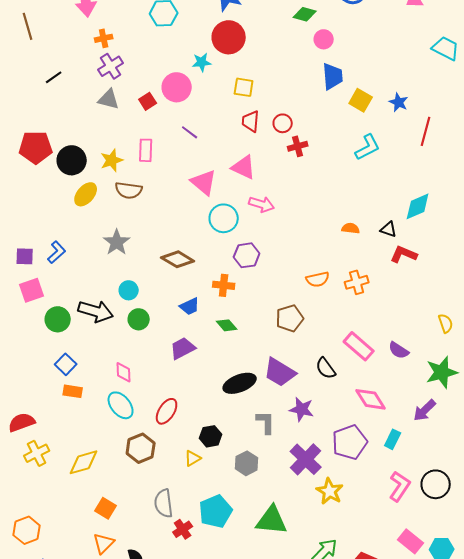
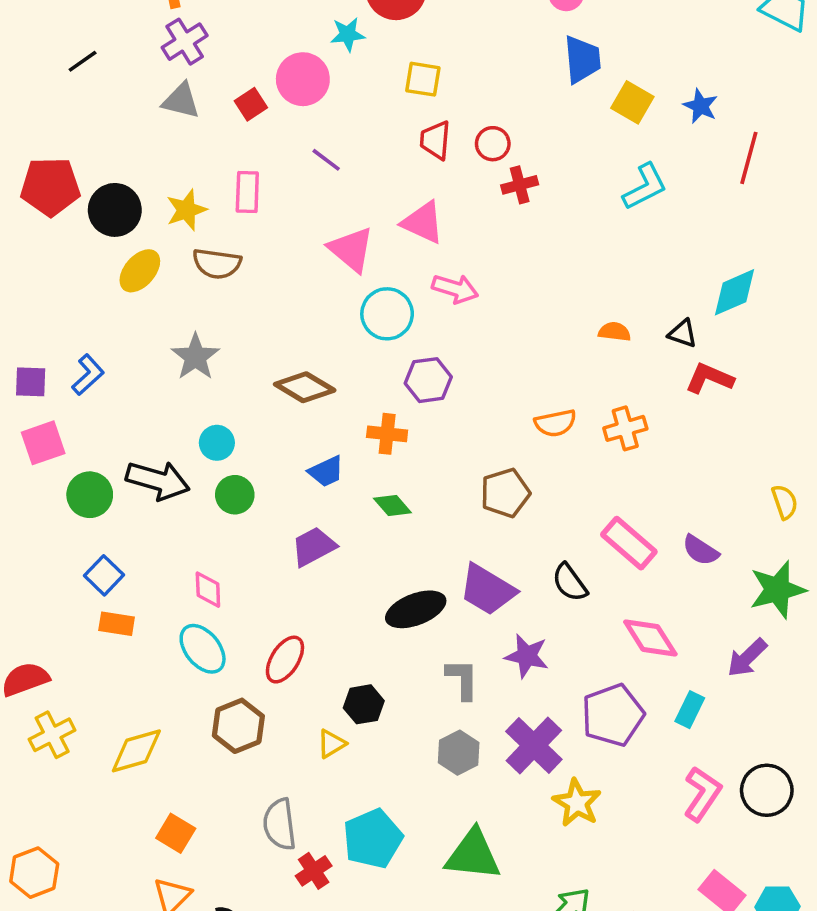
gray hexagon: (247, 463) -> (459, 753), moved

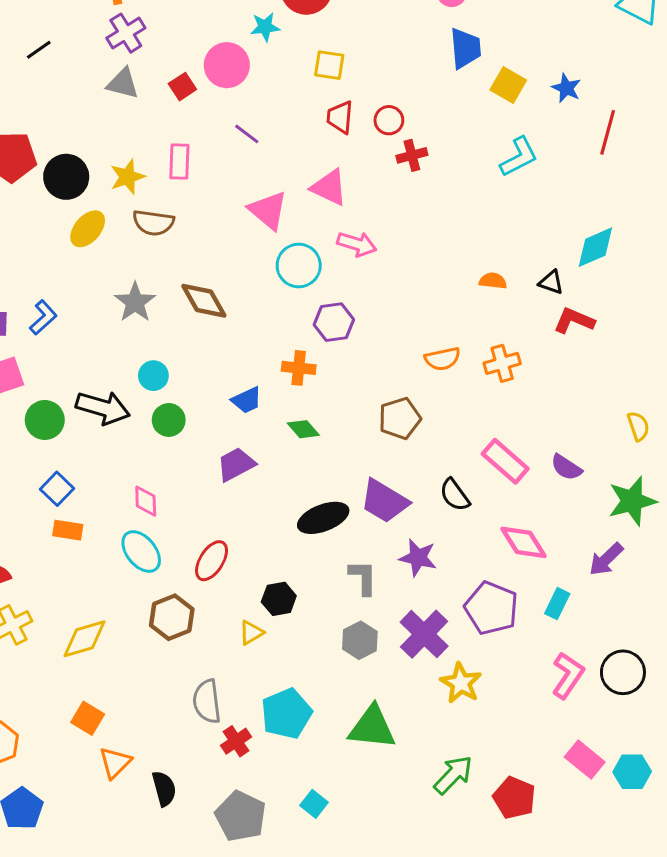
brown diamond: (305, 387) -> (204, 301), moved, turned 30
purple pentagon: (613, 715) -> (491, 608), turned -30
orange square: (176, 833) -> (88, 718), moved

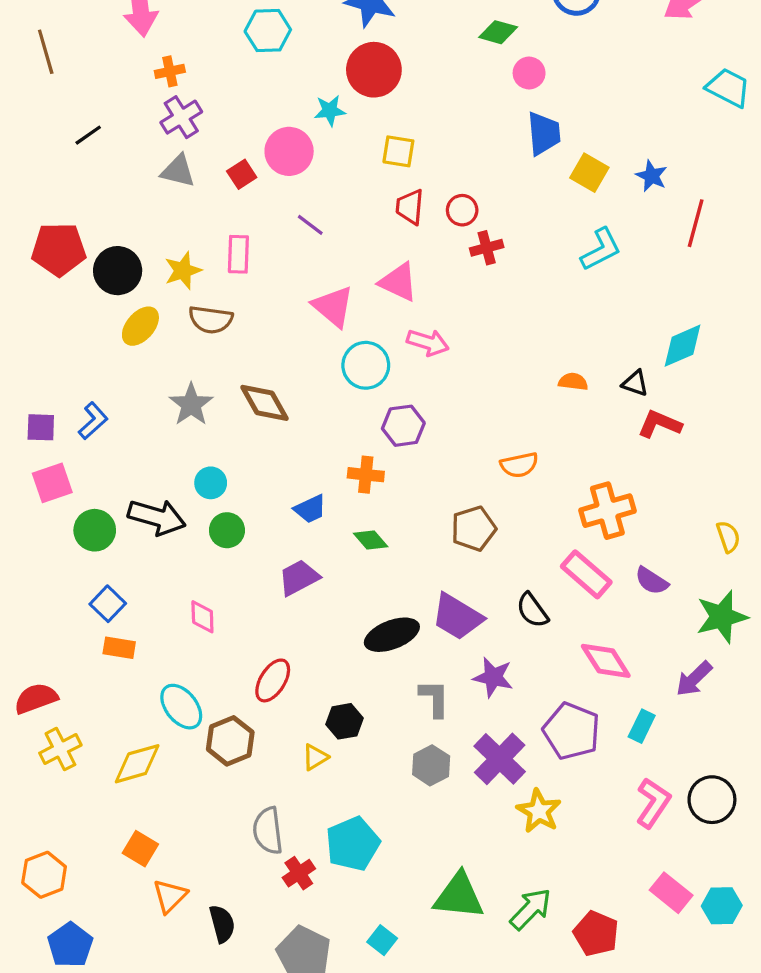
orange cross: (502, 363) -> (607, 511), moved, size x1.4
cyan ellipse: (141, 552) -> (181, 707), moved
green triangle: (372, 727) -> (459, 896), moved

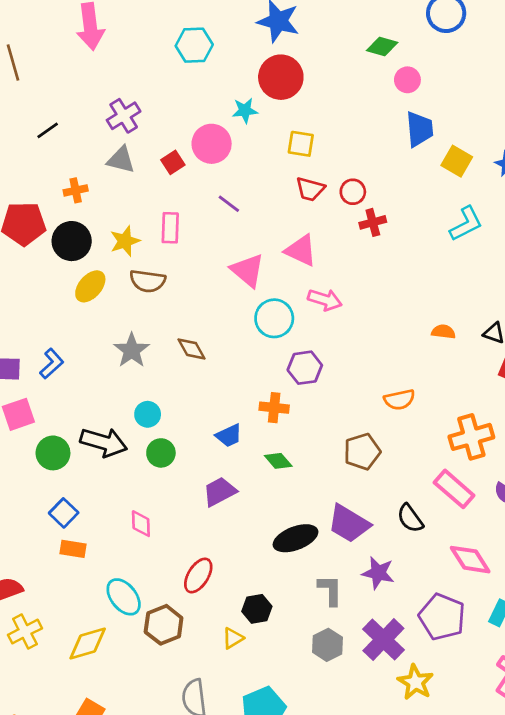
orange cross: (170, 71) -> (76, 190), moved
red trapezoid: (410, 207) -> (310, 189), turned -80
brown diamond: (265, 403) -> (192, 349), size x0.7

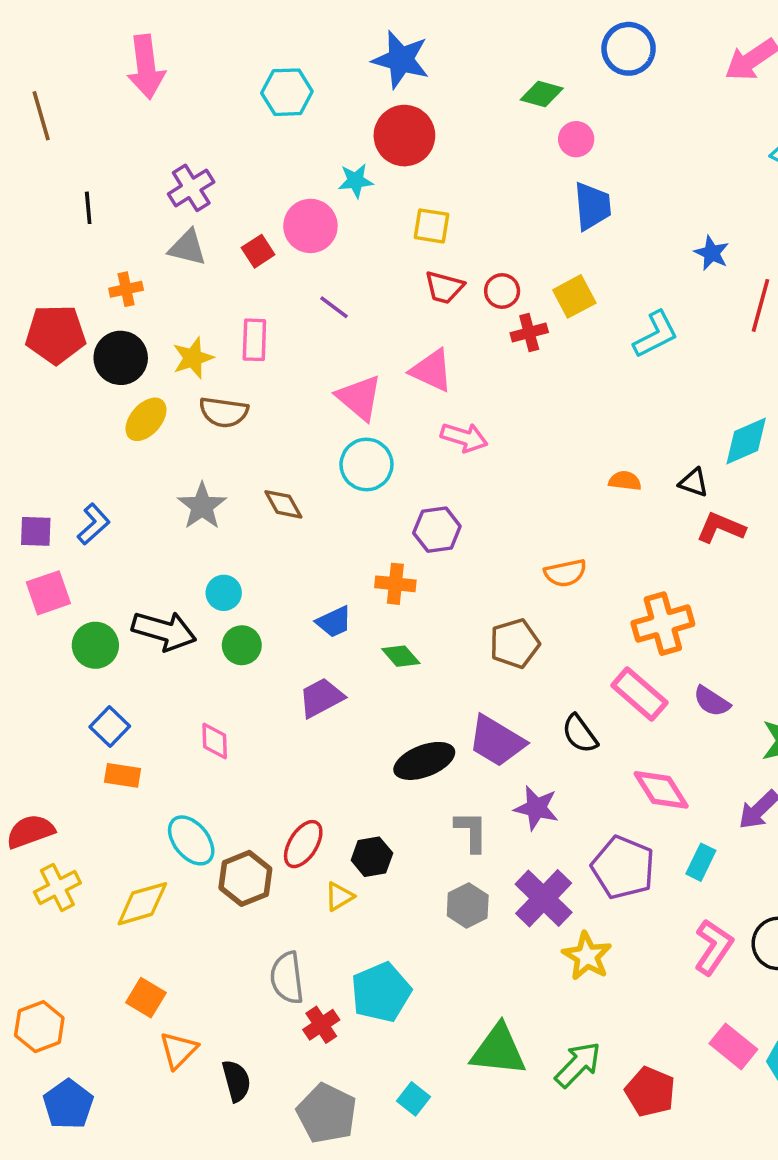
black line: (48, 130) -> (88, 208), turned -60
yellow square: (457, 161) -> (574, 296), moved, turned 32
cyan circle: (274, 318) -> (366, 465), moved
red ellipse: (198, 576) -> (303, 844), moved

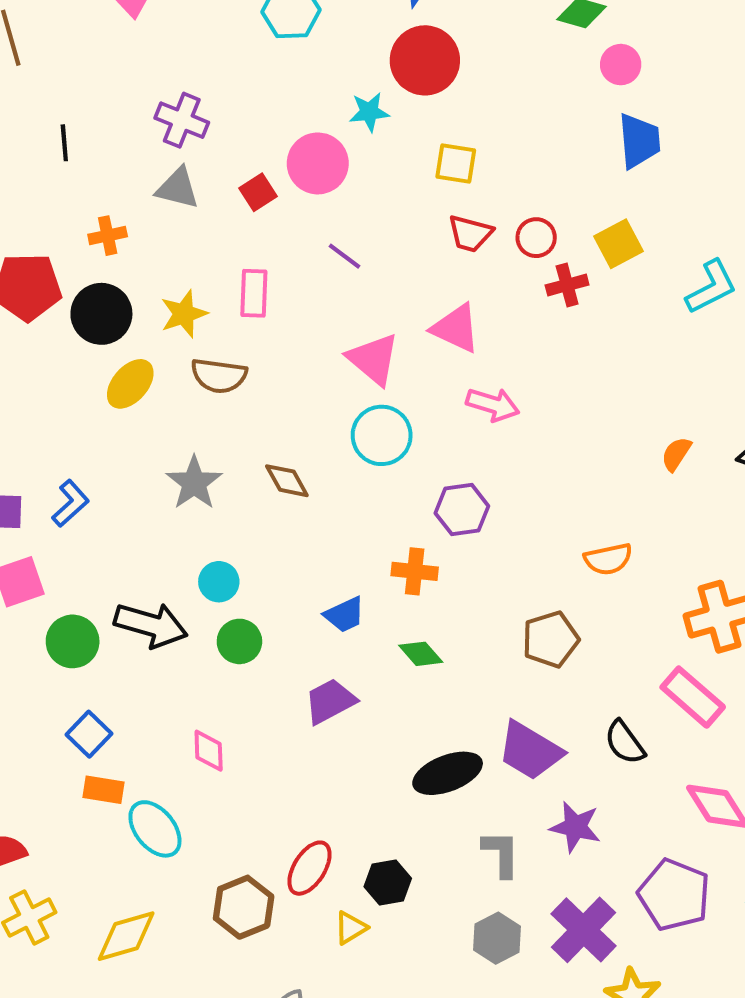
purple cross: (191, 188) -> (182, 120), turned -36
orange semicircle: (625, 481) -> (676, 454), turned -64
cyan ellipse: (191, 840) -> (155, 829), moved

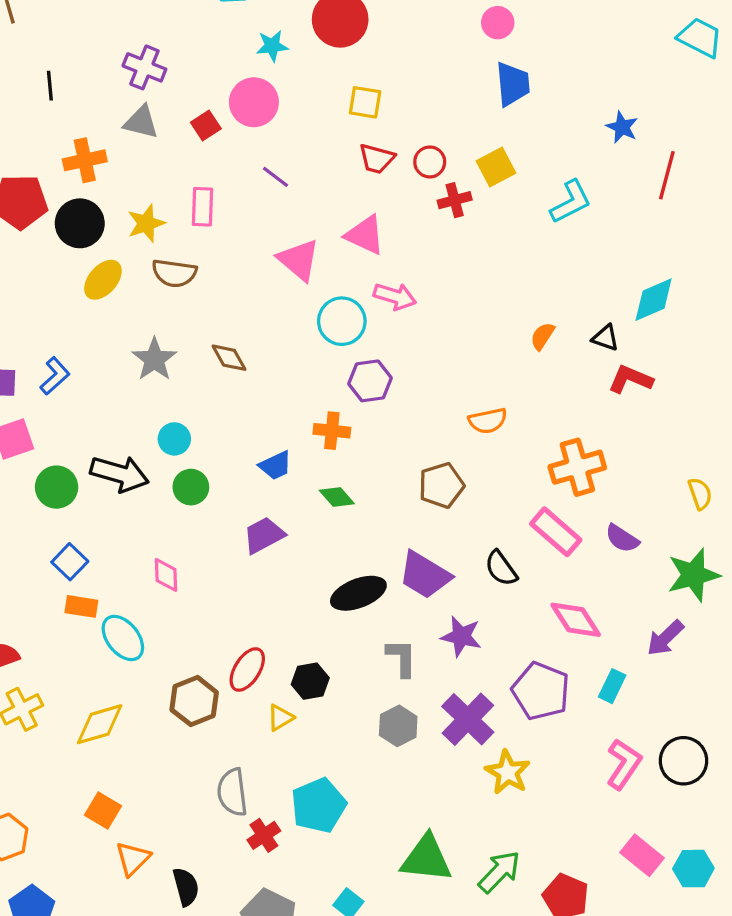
cyan star: (369, 112) -> (272, 46), moved
orange cross: (108, 236) -> (85, 160), size x1.4
cyan circle: (382, 435) -> (342, 321), moved

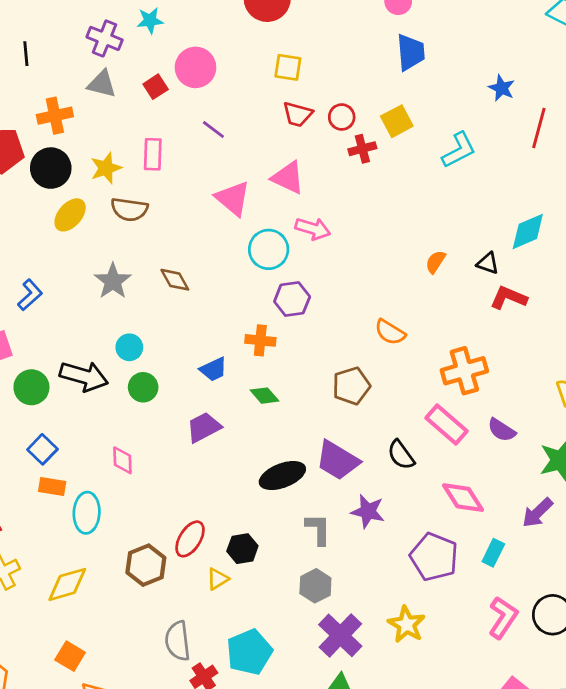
cyan star: (272, 46) -> (150, 21), moved
orange semicircle: (488, 421) -> (390, 332), turned 44
cyan ellipse: (123, 638) -> (87, 513), turned 42
purple cross: (468, 719) -> (340, 635), moved

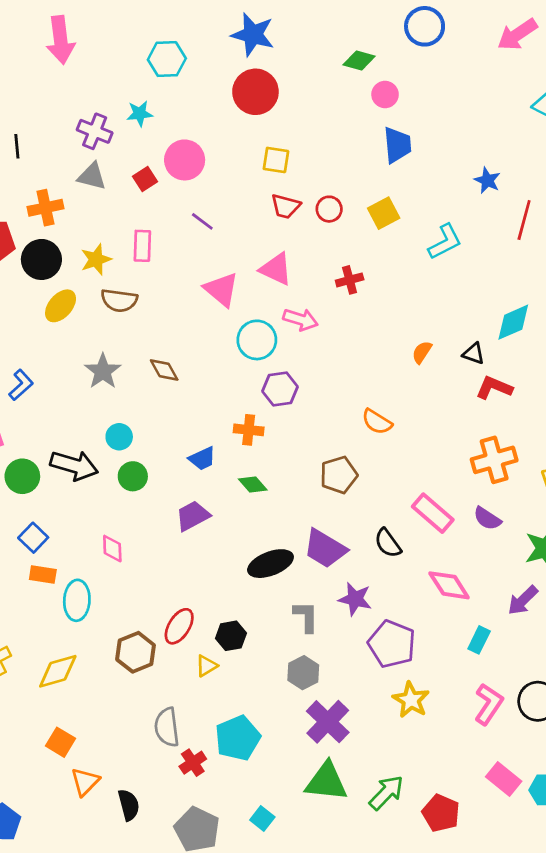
red cross: (362, 149) -> (350, 280), moved
orange cross: (464, 371) -> (494, 460), moved
purple pentagon: (434, 557) -> (392, 644), moved
yellow star: (406, 624) -> (411, 700), moved

